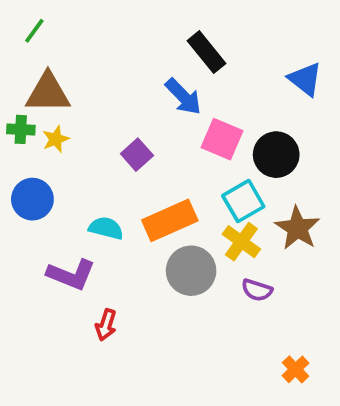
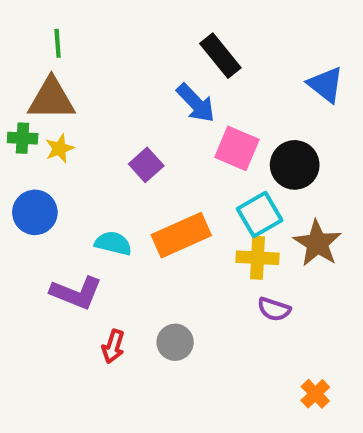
green line: (34, 31) -> (58, 43), moved, turned -40
yellow cross: (241, 242) -> (258, 258), turned -33
gray circle: (191, 271) -> (175, 342), moved, size x0.7

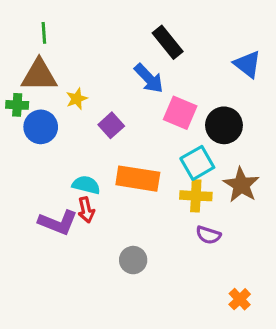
yellow star: (60, 148) -> (77, 99), moved
blue circle: (35, 212) -> (41, 127), moved
orange rectangle: (181, 235) -> (138, 179), turned 33
red arrow: (113, 346) -> (86, 210), moved, turned -30

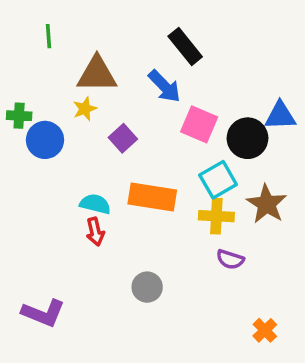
blue triangle: (247, 64) -> (280, 116), moved, turned -40
brown triangle: (39, 75) -> (97, 74), moved
purple L-shape: (58, 222) -> (43, 313), moved

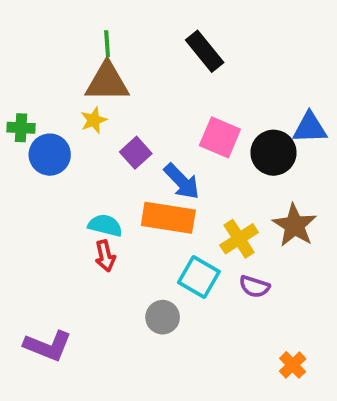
green line: (48, 36) -> (107, 44), moved
blue arrow: (164, 86) -> (182, 181), moved
cyan square: (218, 180) -> (199, 277), moved, turned -30
yellow cross: (216, 216) -> (239, 239), turned -36

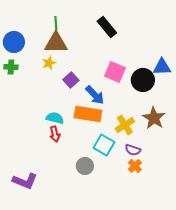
blue circle: (50, 155) -> (14, 42), moved
orange cross: (293, 365) -> (135, 166), moved

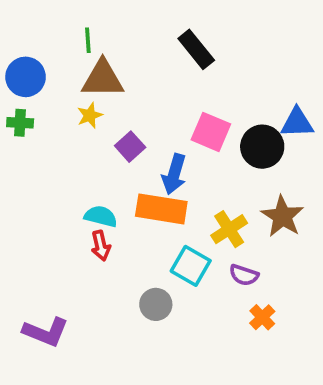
green line: (56, 23) -> (88, 40), moved
blue arrow: (95, 95) -> (174, 174), turned 60
orange cross: (135, 166) -> (262, 317), moved

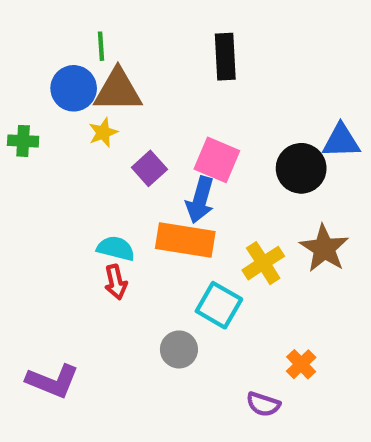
black rectangle: (196, 49) -> (225, 57), turned 36
blue circle: (26, 77) -> (74, 88), moved
pink square: (211, 132) -> (217, 160), moved
purple semicircle: (244, 275) -> (263, 404), moved

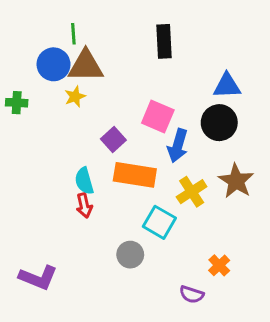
blue triangle: (341, 141) -> (227, 86), moved
purple square: (149, 168) -> (113, 140), moved
blue arrow: (200, 200) -> (178, 146), moved
cyan semicircle: (116, 248) -> (84, 181), turned -120

